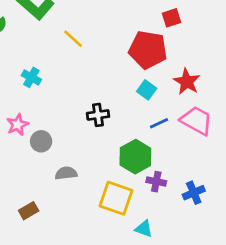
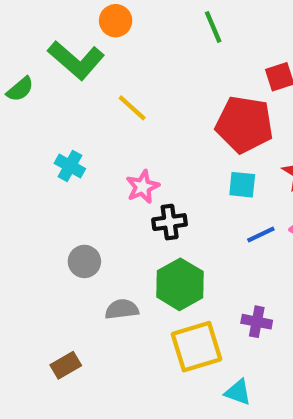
cyan square: (147, 90) -> (242, 185), turned -30
pink star: (17, 125) -> (143, 187), moved
green hexagon: (135, 157) -> (180, 284), moved
yellow square: (116, 198) -> (197, 347), turned -36

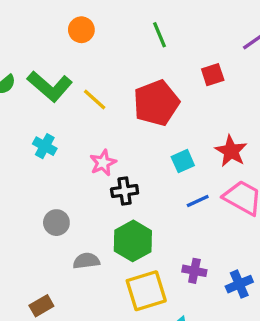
green L-shape: (76, 60) -> (50, 86), moved
red pentagon: (244, 124) -> (156, 103), moved, turned -30
cyan square: (242, 185) -> (183, 161), turned -30

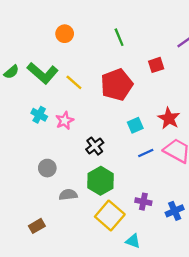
pink star: (103, 163) -> (65, 121), moved
black cross: (125, 191) -> (95, 146), turned -30
yellow square: (146, 291) -> (110, 216), turned -32

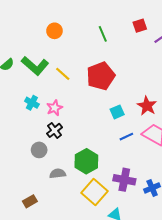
red square: (156, 65) -> (140, 26), moved
black cross: (95, 146) -> (54, 130), moved
purple cross: (143, 202) -> (124, 180), size x1.5

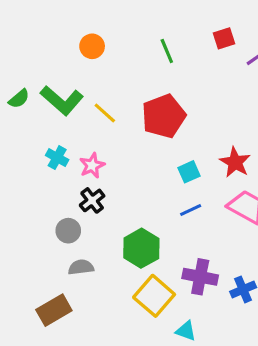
blue line: (126, 137) -> (191, 210), moved
gray semicircle: (58, 174) -> (81, 267), moved
brown rectangle: (30, 201) -> (54, 310), size x1.5

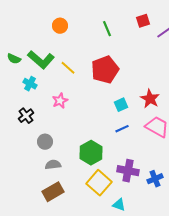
green semicircle: (19, 99) -> (14, 59), turned 64
cyan cross: (57, 158) -> (30, 84), moved
black cross: (92, 200) -> (26, 116), moved
brown rectangle: (54, 310) -> (53, 192), moved

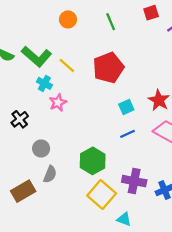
orange circle: (60, 26) -> (68, 19), moved
cyan cross: (30, 84) -> (44, 83), moved
gray semicircle: (53, 165) -> (50, 174), turned 119
brown rectangle: (53, 192) -> (23, 191), moved

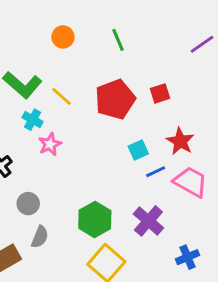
red square: (151, 13) -> (160, 93), moved
blue line: (127, 134) -> (156, 172), moved
purple cross: (134, 181) -> (148, 221), moved, turned 30

